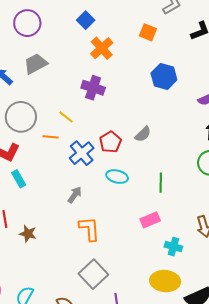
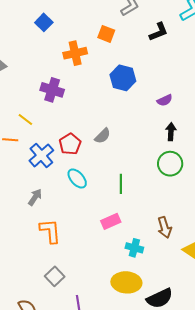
orange cross: (102, 48) -> (75, 53), moved, turned 30
cyan ellipse: (117, 177) -> (77, 178), turned 35
gray square: (93, 274) -> (55, 276), size x0.7

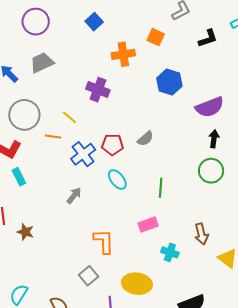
purple semicircle: (165, 100) -> (210, 107), size x1.8
red pentagon: (70, 144) -> (112, 145), turned 30
orange L-shape: (50, 231) -> (104, 241), moved
yellow ellipse: (126, 282) -> (137, 284), moved

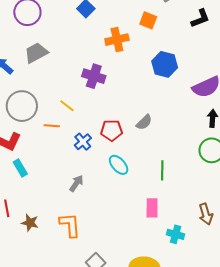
blue cross: (83, 154) -> (83, 142), size x0.7
pink rectangle: (148, 225) -> (152, 208), turned -66
orange L-shape: (104, 241) -> (70, 225), moved

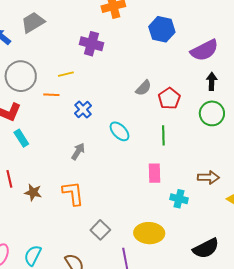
yellow line: (67, 106) -> (66, 74), turned -49
red pentagon: (112, 130) -> (169, 98), moved, turned -30
brown arrow: (206, 214) -> (208, 177), turned -70

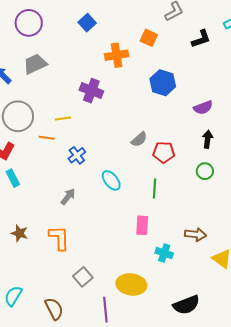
purple semicircle: (204, 50) -> (203, 108), size x0.7
red pentagon: (169, 98) -> (164, 152), turned 30
green circle: (212, 113) -> (205, 171), size x0.7

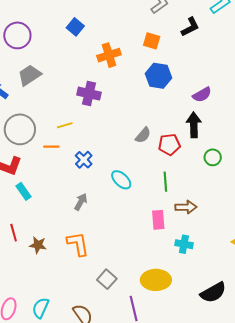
orange square: (149, 38) -> (152, 41), moved
black arrow: (208, 139) -> (194, 125), moved, size x1.4
brown arrow: (196, 234) -> (186, 207), moved

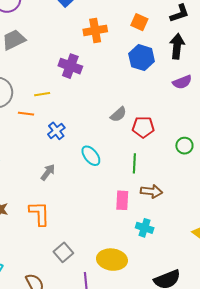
black arrow: (194, 125) -> (177, 46), moved

